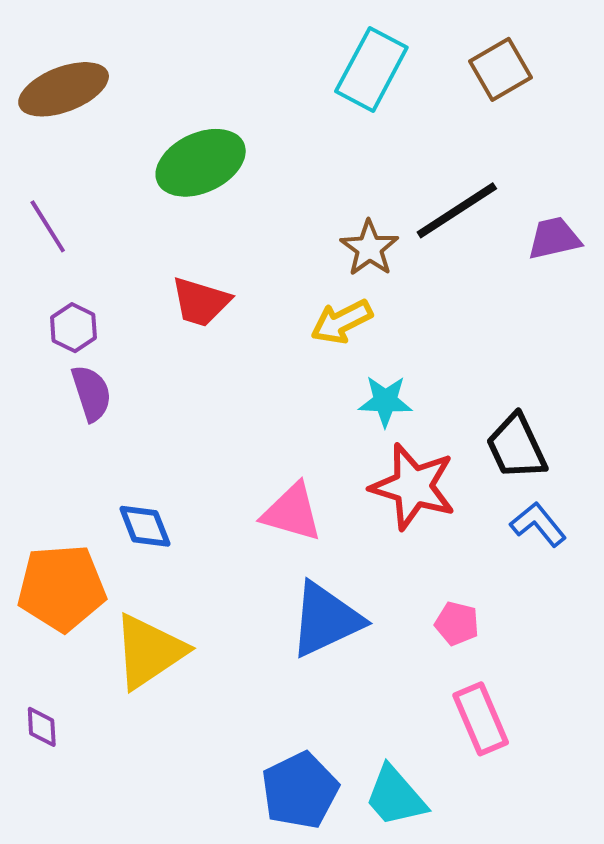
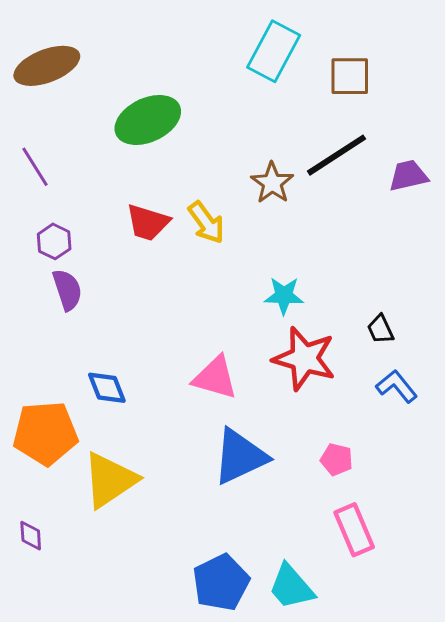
brown square: (500, 69) -> (350, 76), moved, turned 30
yellow arrow: (342, 322) -> (206, 222), moved, turned -99
black trapezoid: (516, 447) -> (380, 329), size x0.6

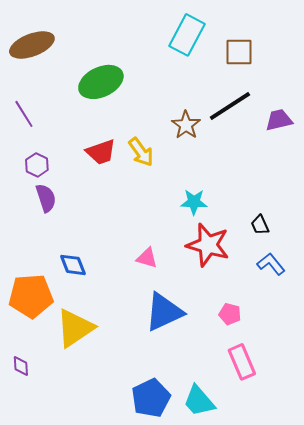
red trapezoid: (148, 222) -> (101, 152), turned -36
pink triangle: (215, 378) -> (147, 258), size x0.7

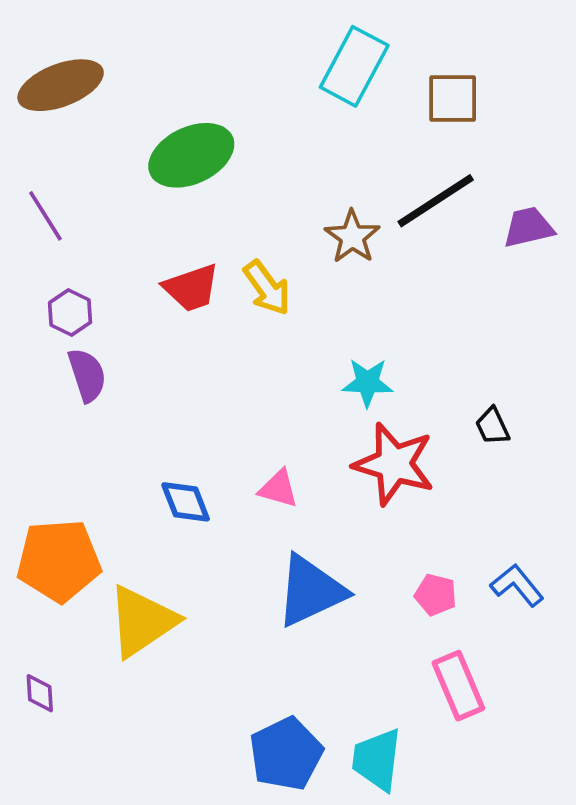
blue L-shape: (271, 264) -> (517, 585), moved
blue diamond: (73, 265) -> (186, 502), moved
cyan trapezoid: (199, 401) -> (377, 759), turned 48

